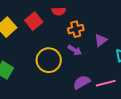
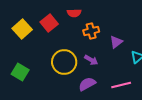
purple arrow: (75, 50) -> (91, 60), moved
purple semicircle: (82, 82) -> (87, 84), moved

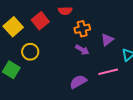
purple arrow: (91, 60) -> (82, 50), moved
yellow circle: (64, 62) -> (30, 52), moved, size x0.7
pink line: (121, 85) -> (108, 72), moved

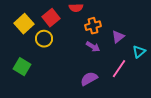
yellow circle: (30, 52) -> (44, 39), moved
pink line: (108, 72) -> (119, 69), turned -42

